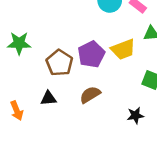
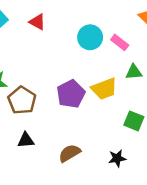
brown pentagon: (60, 63) -> (22, 100), moved
brown semicircle: (90, 95) -> (70, 153), moved

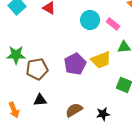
brown pentagon: (22, 100) -> (37, 69), turned 30
black star: (117, 158) -> (103, 114), moved

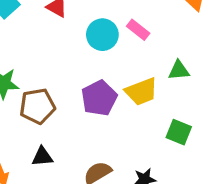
cyan circle: (90, 20) -> (102, 35), moved
pink rectangle: (113, 24) -> (138, 30), moved

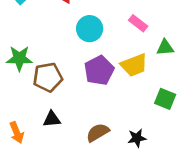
pink rectangle: (138, 30) -> (138, 23), moved
cyan circle: (102, 35) -> (90, 29), moved

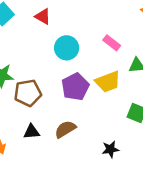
brown semicircle: (98, 133) -> (65, 129), moved

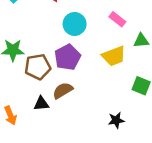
purple pentagon: (75, 87) -> (67, 57), moved
brown semicircle: (65, 129) -> (63, 91), moved

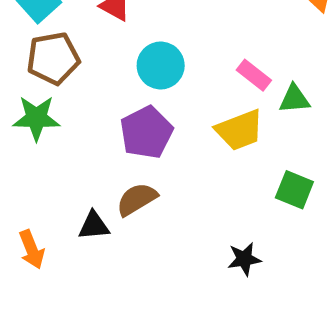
pink rectangle: (117, 19) -> (254, 75), moved
brown pentagon: (38, 67) -> (53, 58), moved

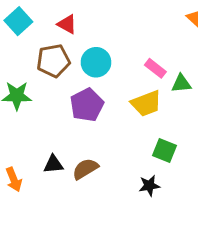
brown pentagon: (53, 58) -> (53, 61), moved
green square: (294, 190) -> (165, 151), moved
brown semicircle: (137, 199) -> (85, 169), moved

